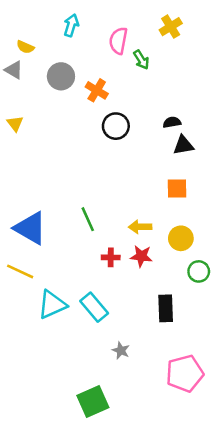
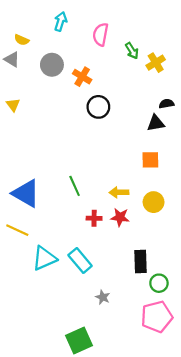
yellow cross: (171, 27) -> (156, 63), moved
green arrow: (141, 60) -> (132, 51), moved
black semicircle: (172, 122) -> (167, 104), moved
green circle: (199, 271) -> (159, 283), moved

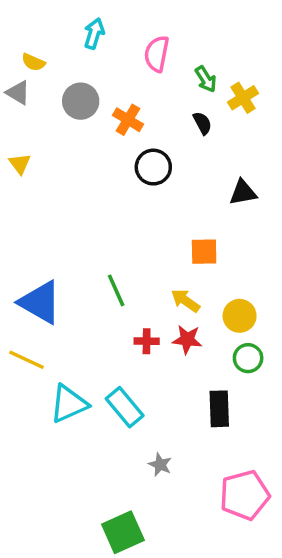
black semicircle: (167, 104) -> (202, 123), moved, turned 72
orange square: (150, 160) -> (204, 252), moved
yellow arrow: (119, 192) -> (185, 301), turned 36
green circle: (159, 283) -> (248, 358), moved

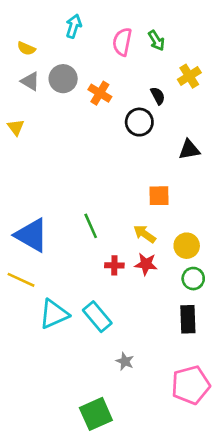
green arrow: (206, 79) -> (156, 41), moved
gray triangle: (18, 93) -> (30, 81), moved
black circle: (153, 167) -> (139, 122), moved
black rectangle: (219, 409) -> (188, 319), moved

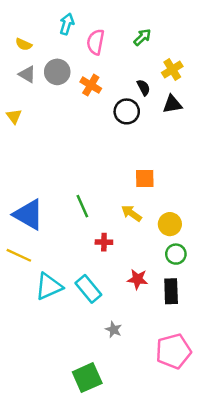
green arrow: (156, 41) -> (142, 37), turned -102
pink semicircle: (122, 42) -> (96, 42), moved
black triangle: (189, 150) -> (172, 104), moved
red star: (146, 264) -> (138, 279), moved

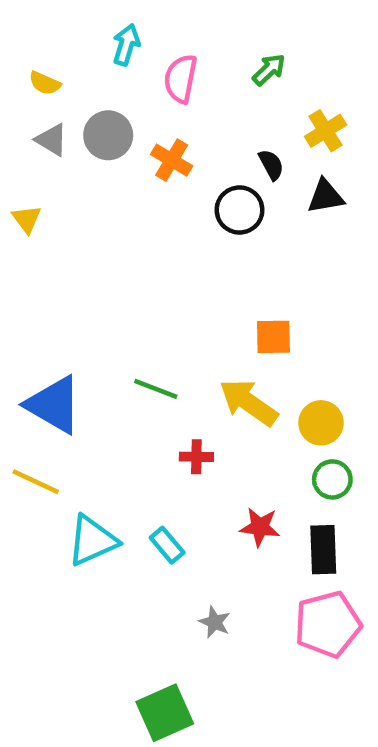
green line: (82, 206) -> (156, 389), turned -45
yellow arrow: (132, 213) -> (249, 402), size x1.5
cyan rectangle: (88, 289) -> (167, 545), size x0.7
pink pentagon: (173, 351) -> (328, 624), moved

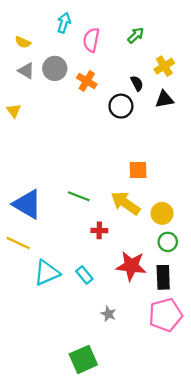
red star: (260, 527) -> (131, 266), size x1.5

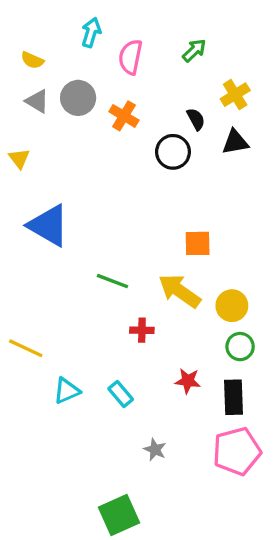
blue triangle: (27, 204) -> (49, 225), moved
red star: (131, 266) -> (188, 381), size x0.6
cyan triangle: (47, 273) -> (67, 391), size x0.7

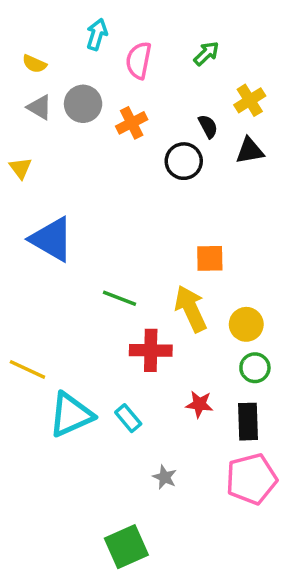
orange cross: (124, 116) -> (132, 123), turned 32
yellow arrow: (180, 291) -> (191, 309), turned 30
red cross: (142, 330) -> (151, 350), size x1.6
cyan triangle: (67, 391) -> (71, 415), size x1.6

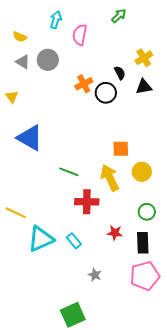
green arrow: (206, 53) -> (119, 16), moved
orange cross: (132, 123) -> (84, 84), moved
yellow circle: (246, 324) -> (142, 172), moved

